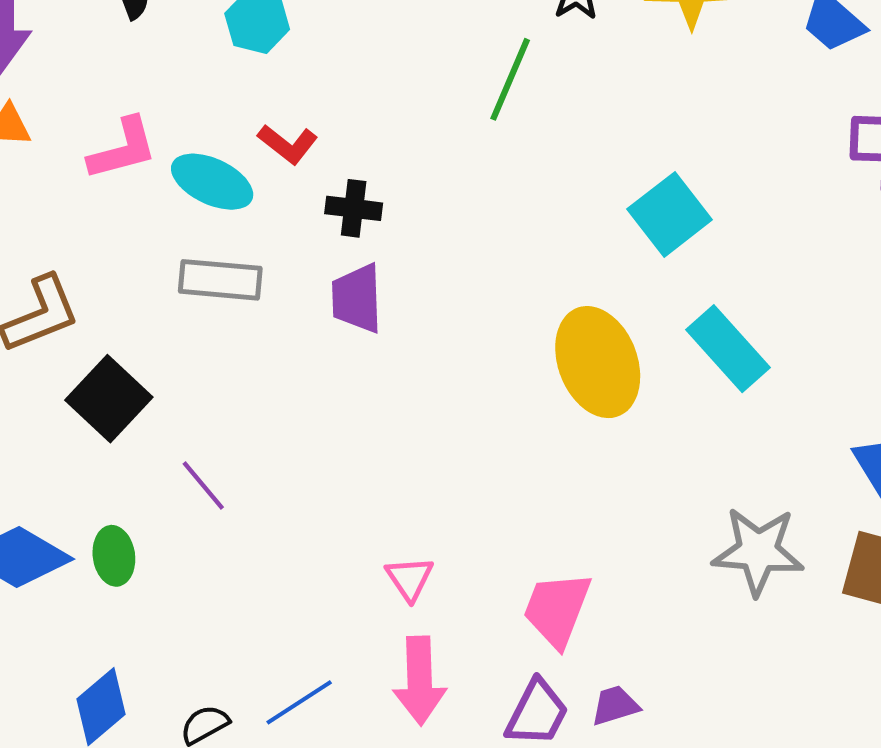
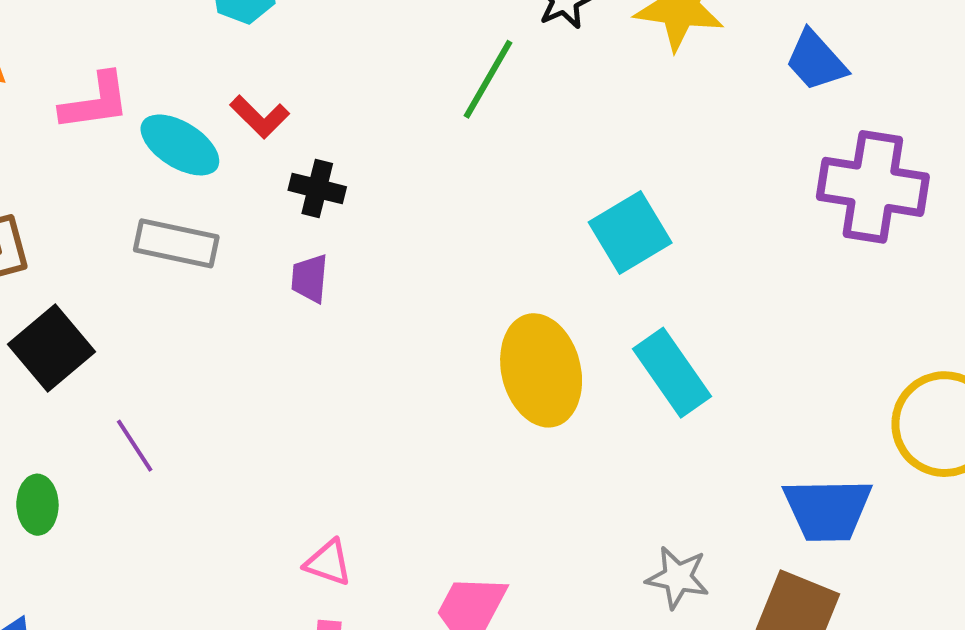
purple trapezoid: (357, 298) -> (310, 278), size x0.7
gray star: (758, 551) -> (678, 577), size x0.7
pink triangle: (410, 578) -> (328, 563), turned -44

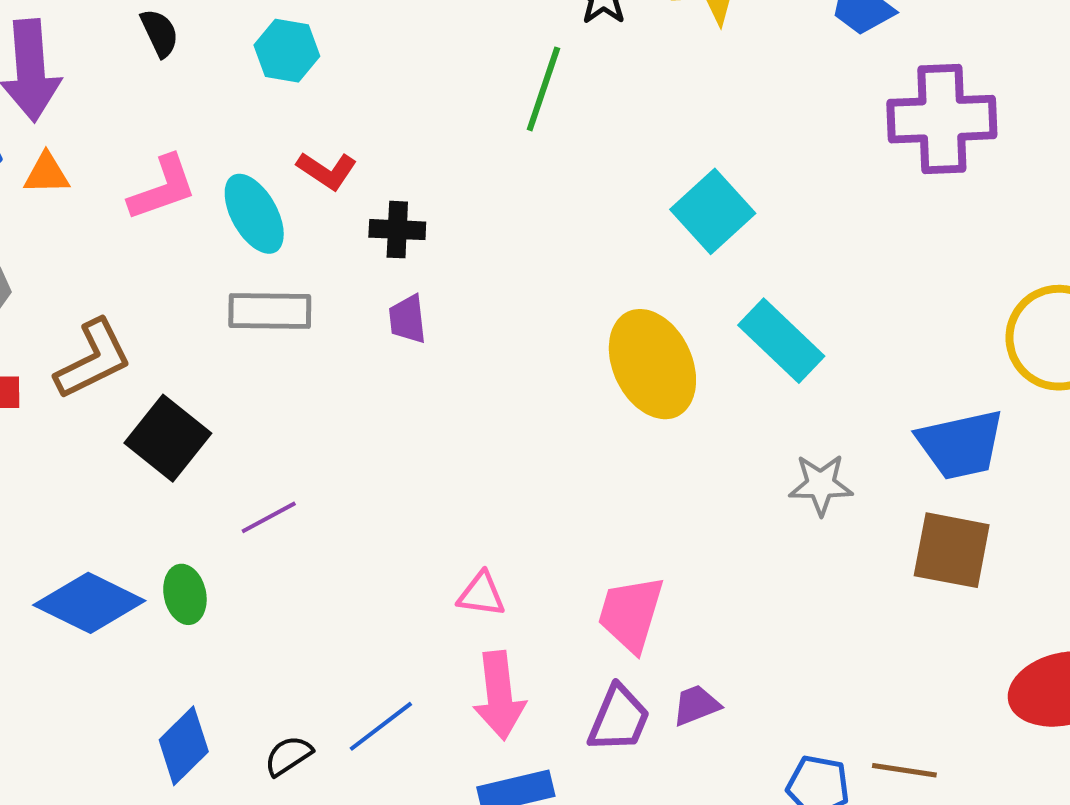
cyan ellipse: (180, 145) -> (254, 214), turned 40
purple line: (135, 446) -> (269, 517), turned -74
gray star: (678, 577) -> (821, 485), moved

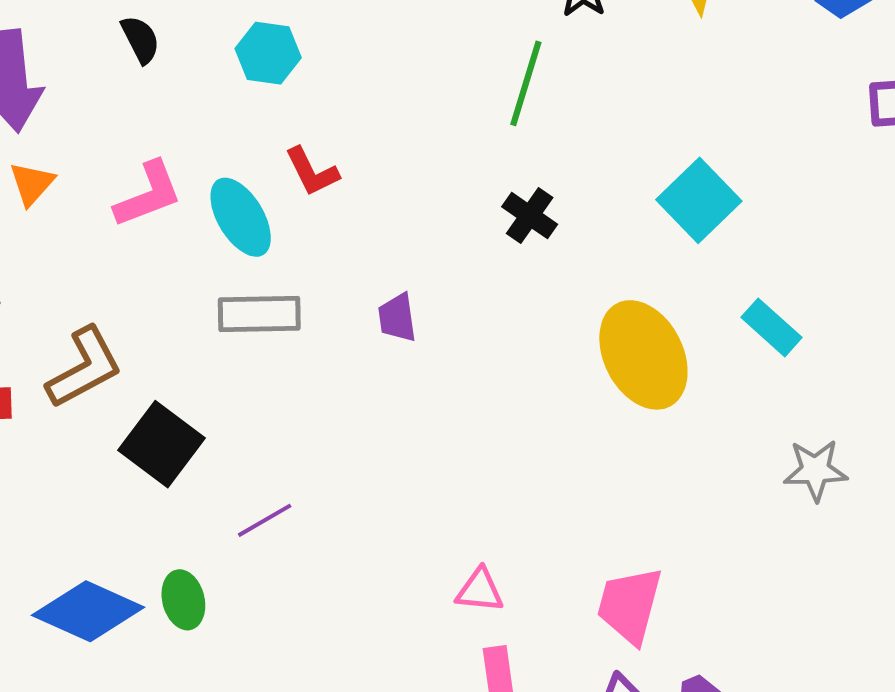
red L-shape: (327, 171) -> (312, 172), turned 32
orange triangle: (47, 174) -> (32, 184), turned -45
black cross: (397, 230) -> (530, 216), moved, turned 34
cyan rectangle: (781, 341) -> (772, 327), size x0.7

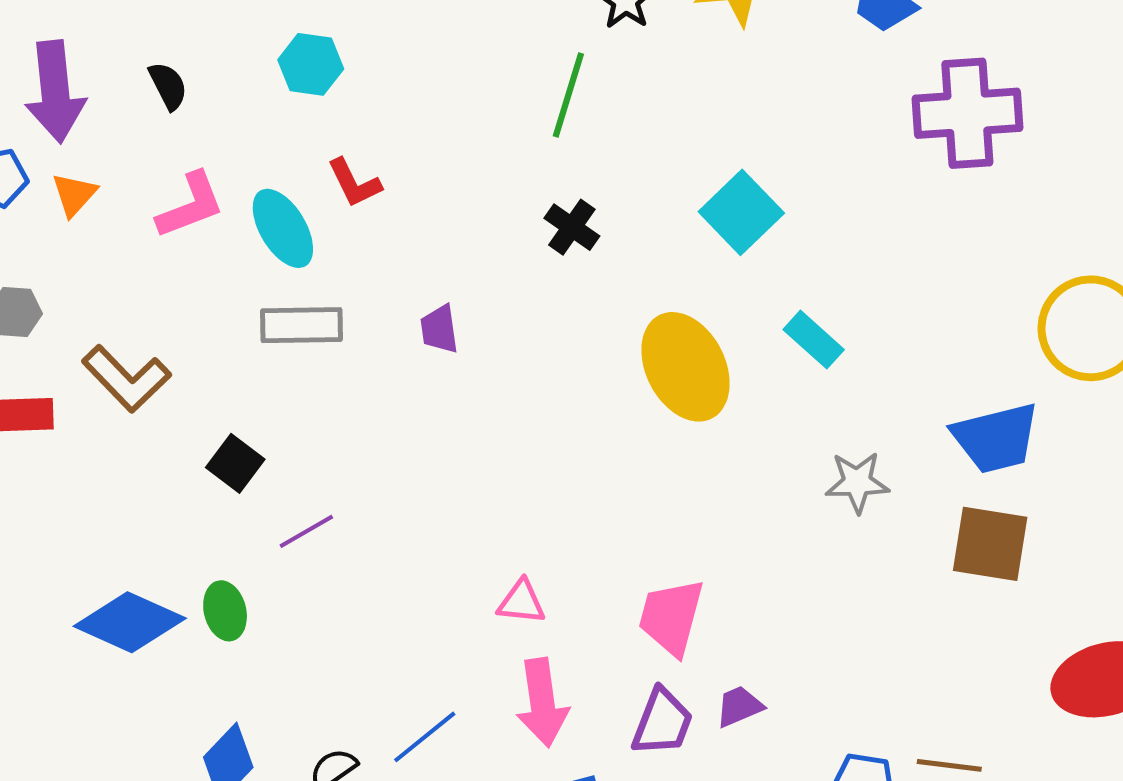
black semicircle: (140, 39) -> (168, 86), moved
brown L-shape: (84, 368) -> (126, 379), turned 74
black square: (161, 444) -> (235, 463), moved, size x0.7

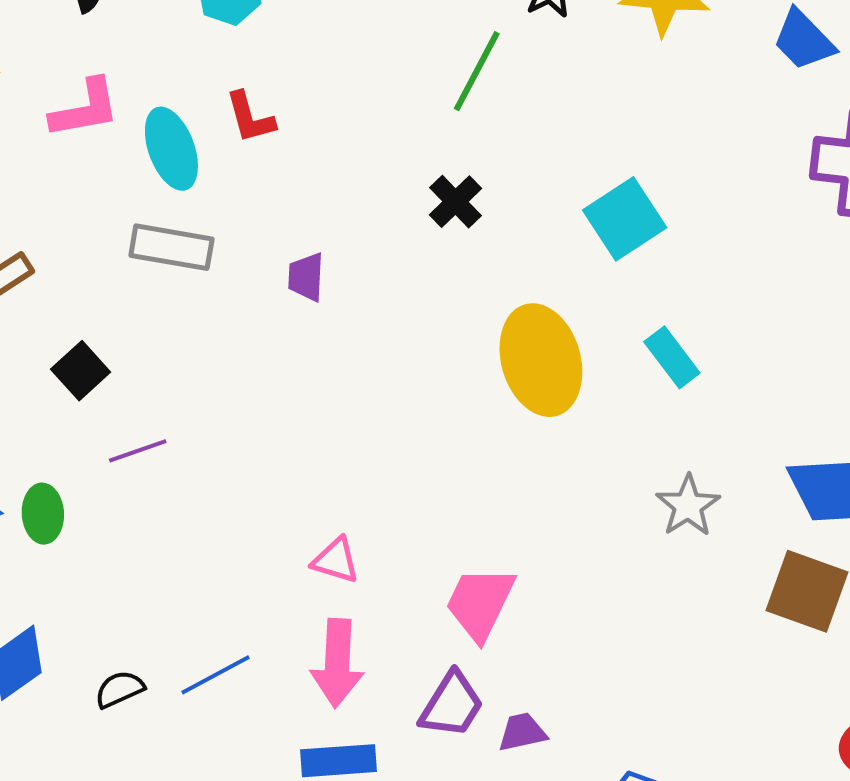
gray star: (857, 482) -> (688, 506), turned 30
purple trapezoid: (739, 706) -> (522, 732), moved

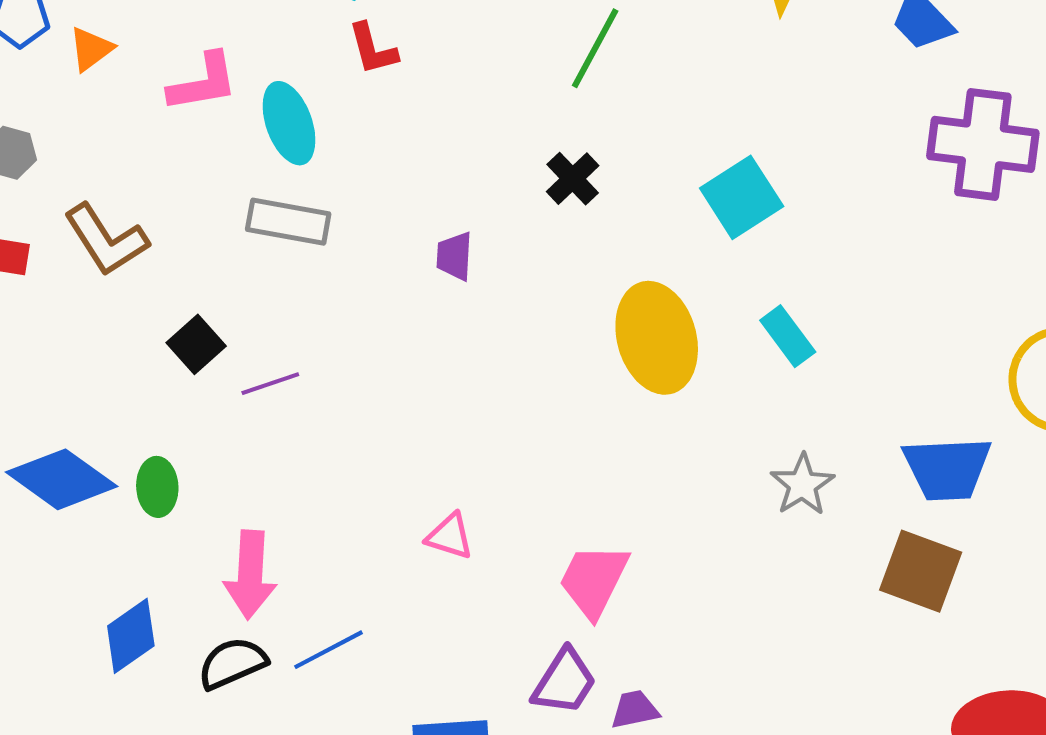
red L-shape: (250, 117) -> (373, 49), moved
purple trapezoid: (306, 277) -> (454, 256), moved
purple line: (138, 451) -> (270, 384), moved
pink arrow: (337, 663) -> (250, 575), moved
black semicircle: (120, 689) -> (232, 663), size x1.4

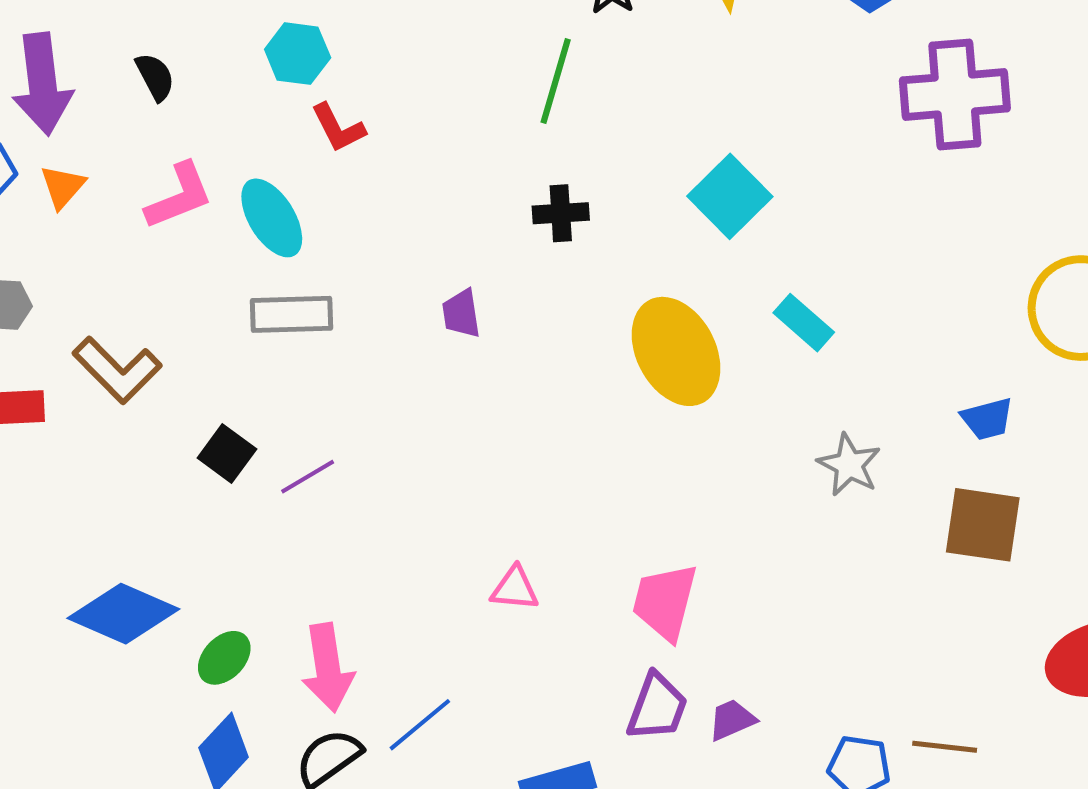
black cross: (573, 179) -> (561, 213), turned -38
blue trapezoid: (947, 468) -> (987, 419), size x0.6
green ellipse: (157, 487) -> (224, 658), moved, turned 58

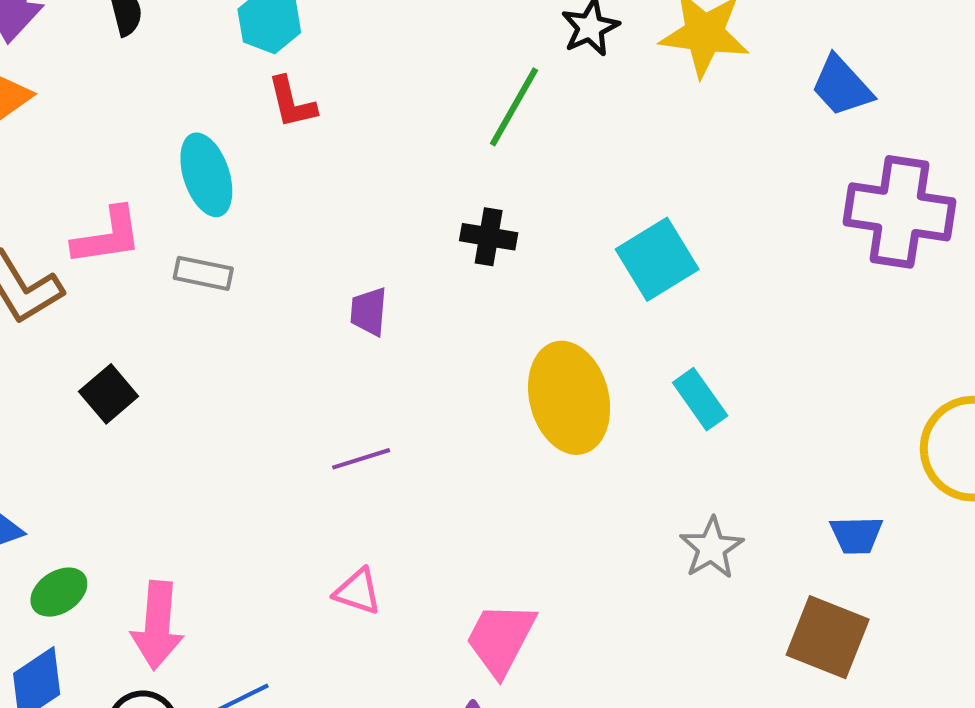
pink L-shape: (179, 196) -> (107, 236), moved
gray rectangle: (291, 314) -> (203, 273), size x0.7
purple line: (308, 477) -> (361, 459), moved

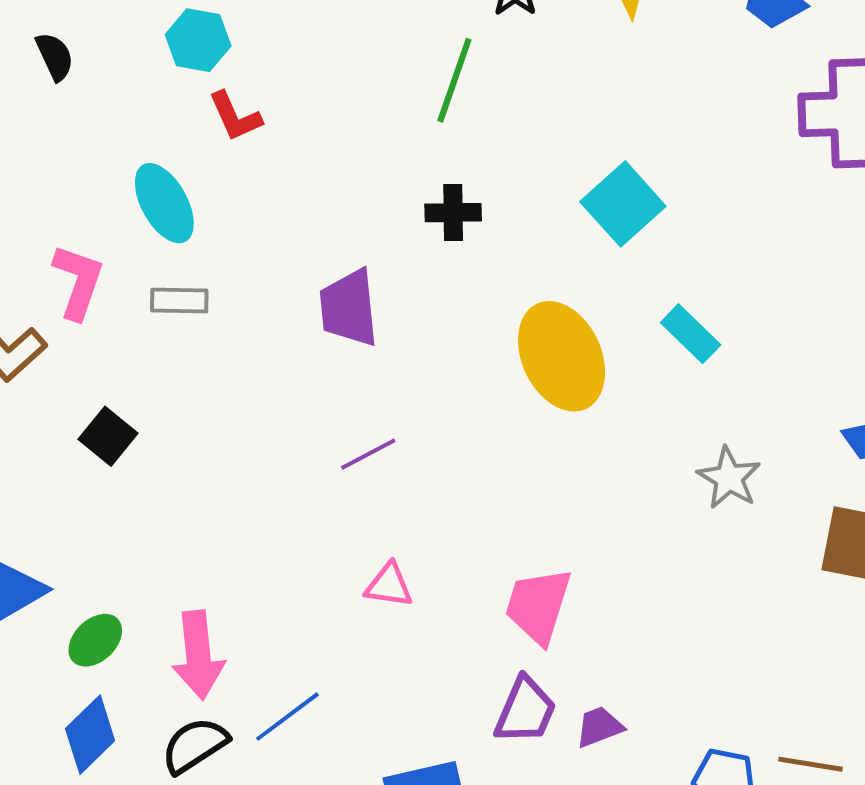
pink L-shape: (107, 236) -> (78, 282), turned -52
purple trapezoid: (369, 312) -> (349, 308), size x1.6

